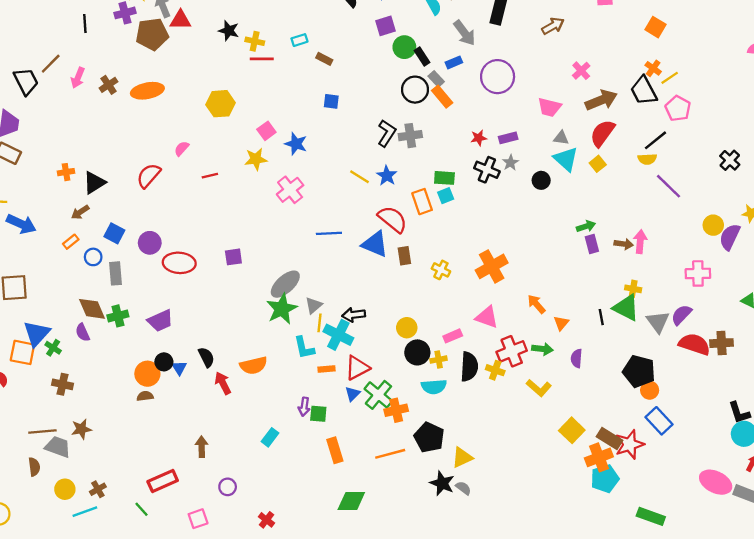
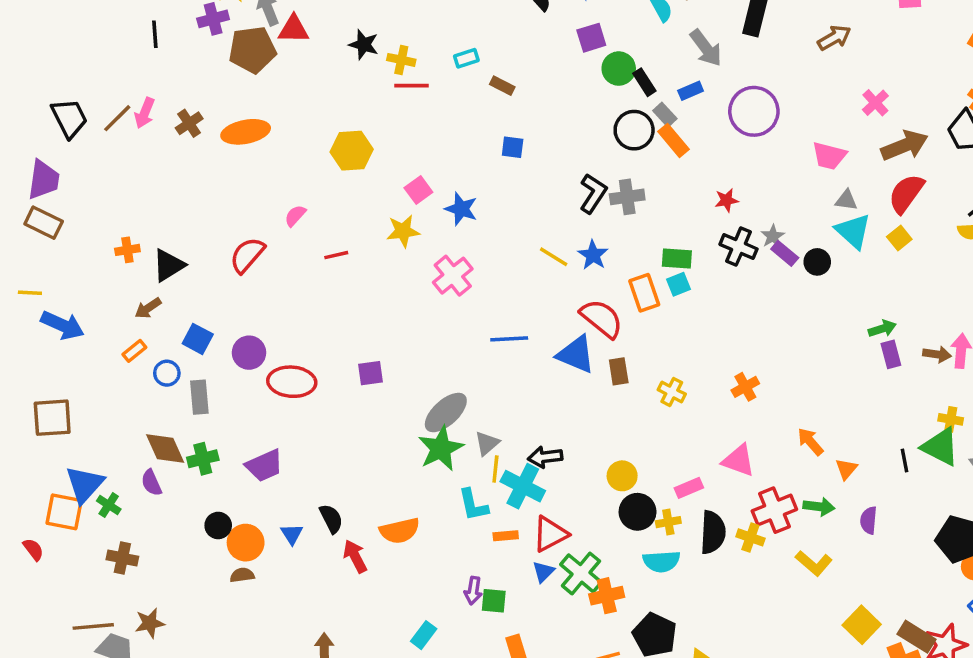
brown line: (51, 64) -> (117, 118), moved
purple rectangle: (508, 138) -> (785, 253), moved, turned 54
orange cross: (492, 266) -> (745, 387), size x0.6
black circle: (164, 362) -> (218, 525), moved

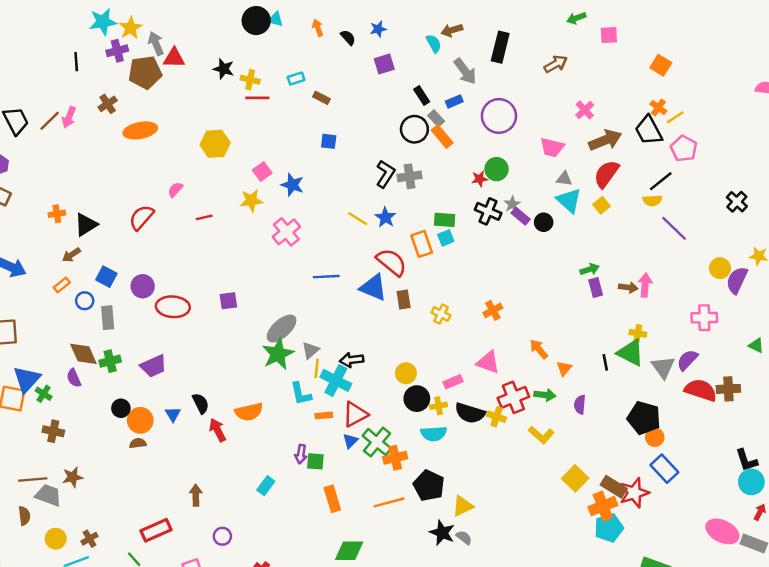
green circle: (619, 69) -> (497, 169), moved
brown cross: (189, 123) -> (108, 104), moved
black semicircle: (713, 532) -> (470, 413), turned 104

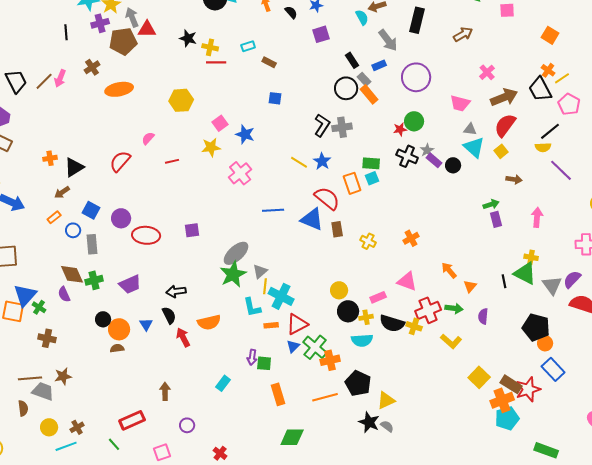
brown arrow: (628, 287) -> (514, 179), moved
black arrow: (352, 360) -> (176, 291), moved

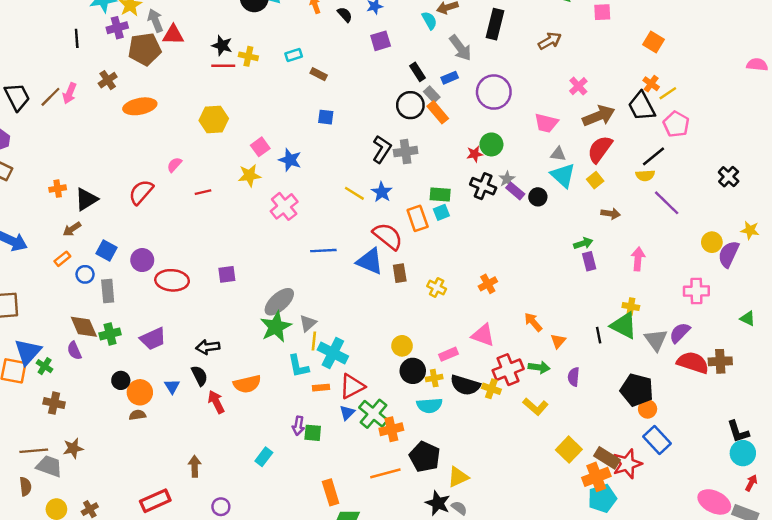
red line: (216, 62) -> (223, 66), moved
orange rectangle: (278, 394) -> (331, 492), moved

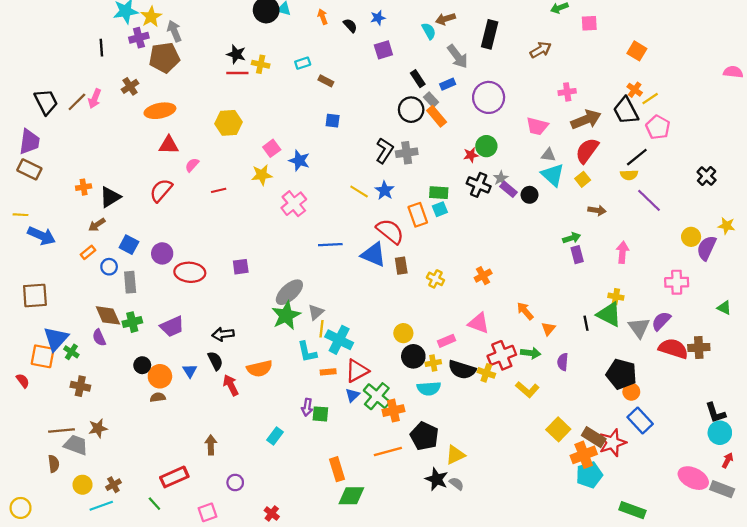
red triangle: (173, 35) -> (169, 145), moved
pink cross: (578, 86) -> (567, 92), turned 35

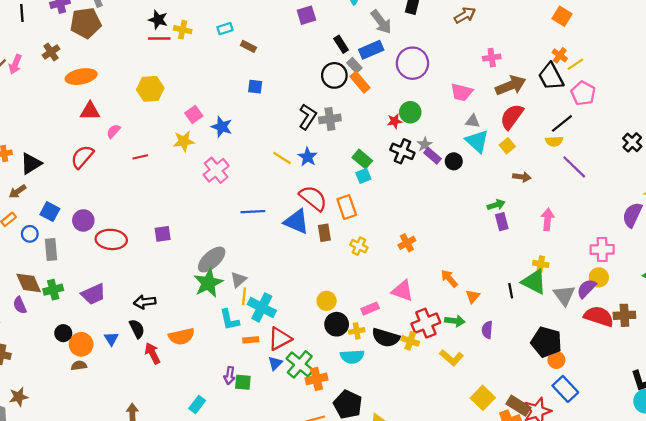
blue rectangle: (448, 84) -> (371, 50), size x1.5
green rectangle: (439, 193) -> (362, 159), turned 36
orange rectangle: (418, 215) -> (347, 207), moved
yellow circle: (691, 237) -> (599, 277), moved

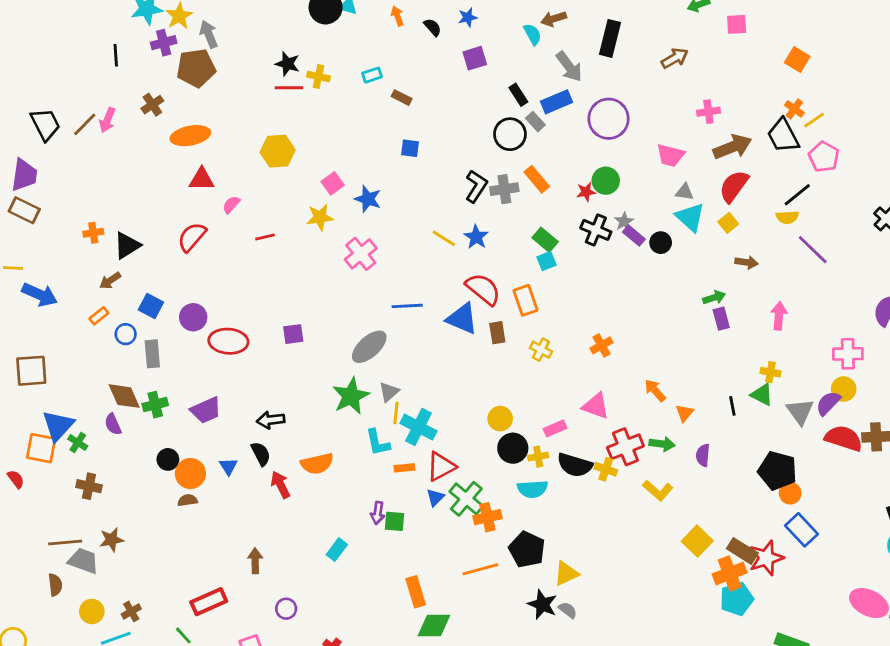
orange rectangle: (360, 82) -> (537, 179), moved
gray ellipse: (212, 260) -> (369, 347), moved
green triangle: (534, 282) -> (762, 395), size x0.7

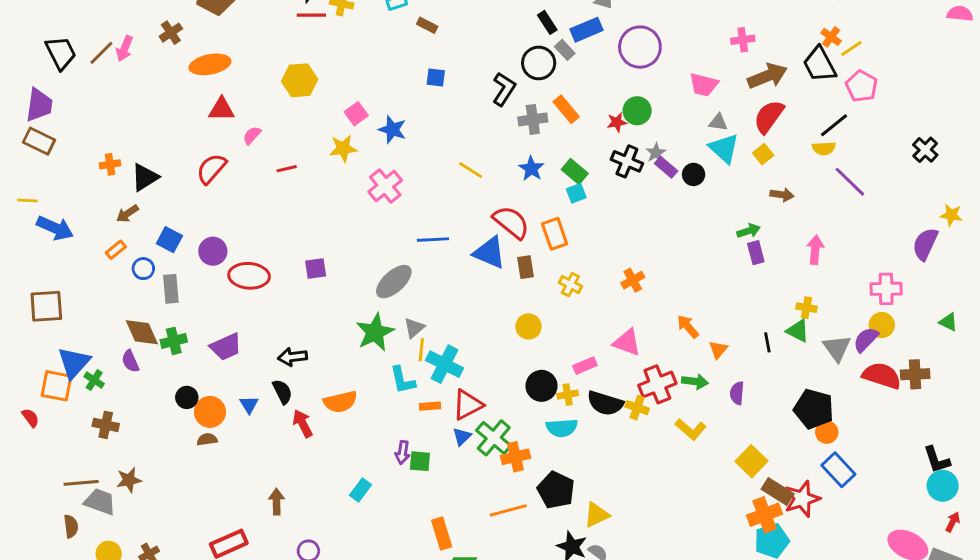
black L-shape: (476, 186) -> (504, 89), moved
blue star: (476, 237) -> (531, 169), moved
yellow circle: (500, 419) -> (528, 326), moved
yellow square: (697, 541) -> (751, 461), moved

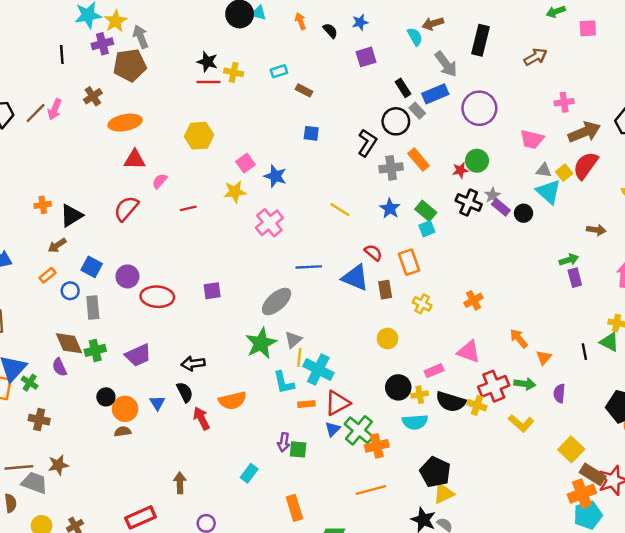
yellow square: (763, 154) -> (564, 173), moved
red semicircle: (511, 222) -> (373, 253), size x0.6
black pentagon: (556, 490) -> (435, 472), moved
orange rectangle: (442, 534) -> (294, 508), moved

